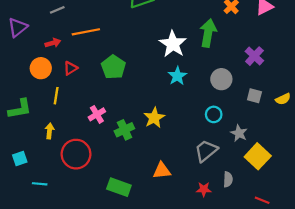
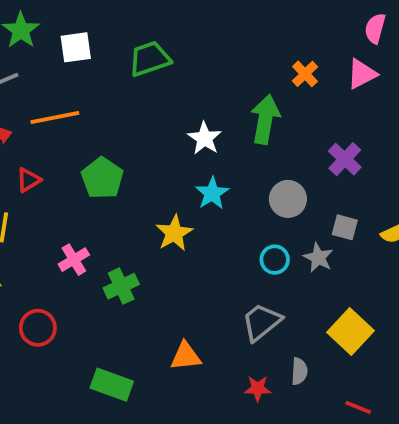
white star: (173, 44) -> (205, 138), size x0.7
yellow star: (154, 118) -> (174, 233), moved
gray star: (239, 133) -> (318, 258), moved
red circle: (76, 154) -> (38, 328), size x0.7

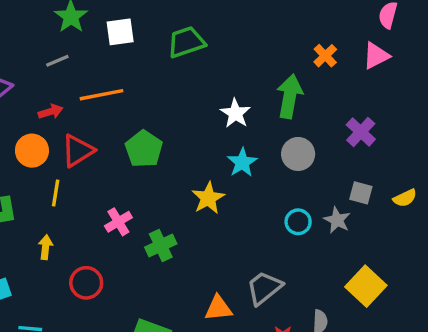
red triangle: (28, 180) -> (78, 151), size x1.5
gray circle: (288, 199) -> (298, 154), moved
gray trapezoid: (261, 322) -> (264, 288), moved

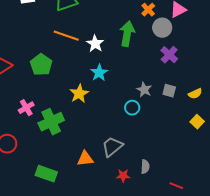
orange line: (101, 95) -> (66, 36), moved, turned 30
gray circle: (298, 154) -> (162, 28), moved
gray star: (337, 220) -> (144, 90), moved
green cross: (161, 246) -> (51, 122), size x1.4
yellow square: (366, 286) -> (197, 122), moved, size x0.6

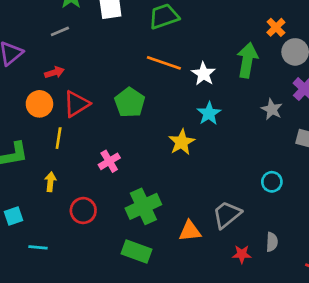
gray star: (144, 90) -> (272, 109), moved
cyan circle: (132, 108) -> (272, 182), moved
green cross: (51, 122) -> (143, 206), moved

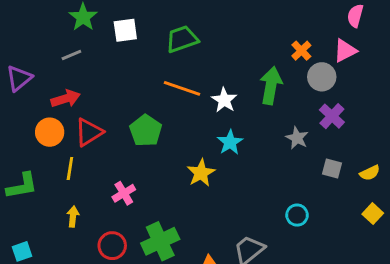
red arrow: (54, 72) -> (66, 99), size x1.4
yellow arrow: (50, 182) -> (73, 217), moved
red circle: (83, 211) -> (112, 246), moved

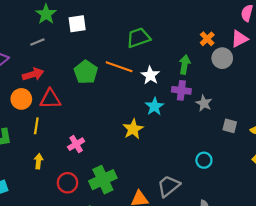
green trapezoid: (182, 39) -> (138, 38), moved
green arrow: (271, 86) -> (185, 65), size x0.7
purple cross: (332, 116) -> (181, 90), moved, turned -36
green pentagon: (146, 131) -> (86, 72), moved
red triangle: (89, 132) -> (50, 99), turned 30

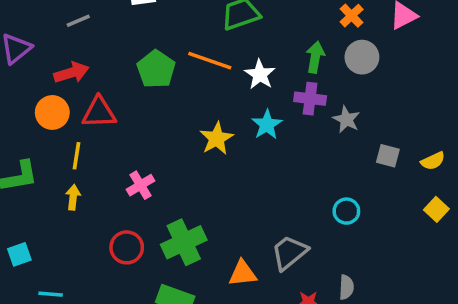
gray circle: (222, 58) -> (362, 57), moved
yellow star: (133, 129) -> (217, 138), moved
yellow arrow: (38, 161) -> (73, 197), moved

